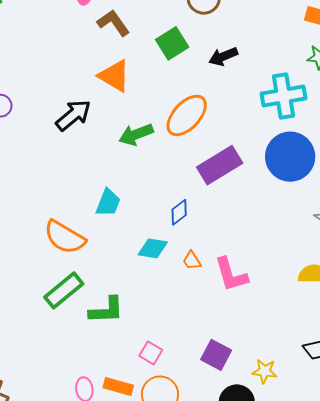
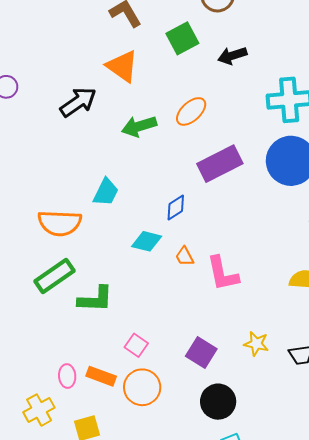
orange ellipse: (187, 115) -> (191, 111), size x0.7
orange semicircle: (65, 237) -> (60, 223), turned -33
yellow star: (265, 371) -> (256, 344), moved

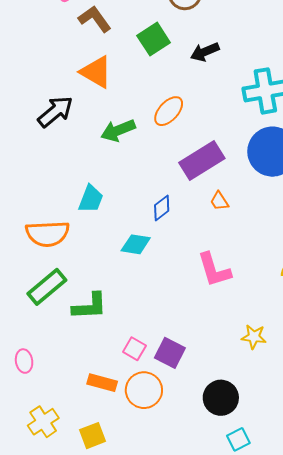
orange trapezoid: (185, 256) -> (219, 201), moved
purple square: (201, 352) -> (170, 353), moved
pink ellipse: (67, 376) -> (24, 361), moved

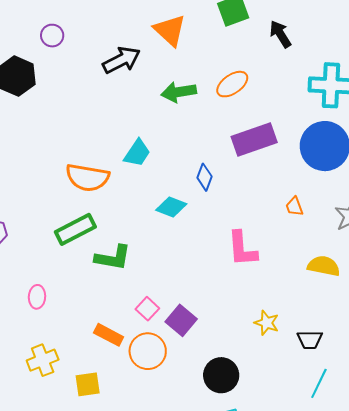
black arrow: (205, 52) -> (280, 34), turned 68
orange trapezoid: (219, 201) -> (294, 207), moved
blue diamond: (162, 208) -> (205, 177), turned -44

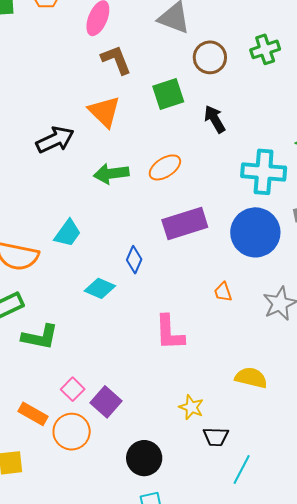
yellow semicircle: (324, 266) -> (251, 378), moved
black trapezoid: (310, 340) -> (216, 437), moved

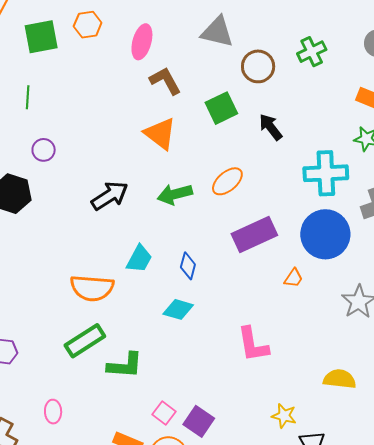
black arrow: (55, 140) -> (110, 196), moved
blue diamond: (134, 260) -> (188, 266), moved
orange trapezoid: (223, 292) -> (294, 278), moved, turned -120

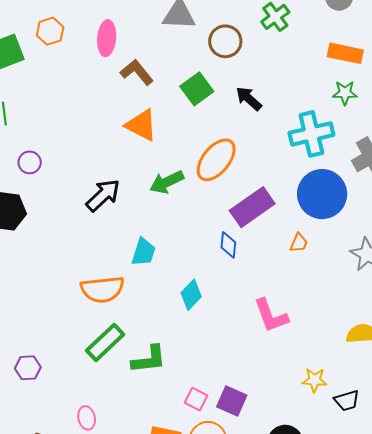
orange ellipse: (227, 181) -> (216, 160), size x1.4
blue diamond: (188, 266) -> (228, 245), moved
cyan diamond: (178, 309) -> (191, 295), turned -52

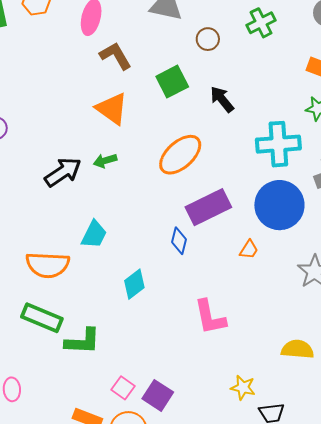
brown circle: (225, 41) -> (208, 39), size x0.7
green arrow: (167, 182) -> (105, 161), moved, size x0.7
green rectangle: (105, 343) -> (42, 318), turned 57

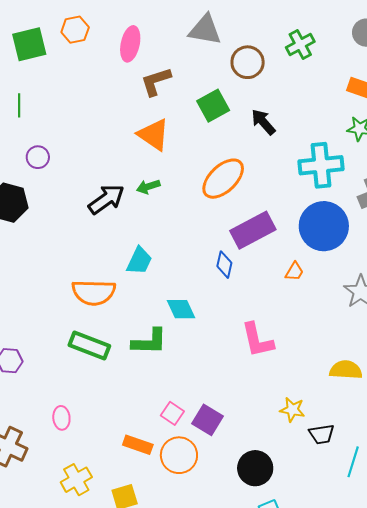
brown circle: (208, 39) -> (248, 62), size x1.4
brown L-shape: (116, 56) -> (156, 82), turned -76
cyan diamond: (134, 284) -> (181, 309), turned -76
green L-shape: (83, 341) -> (149, 342), moved

